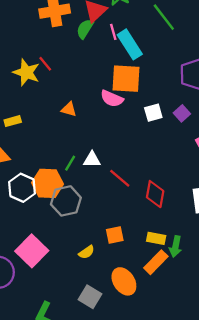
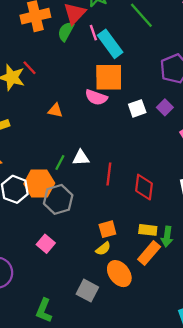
red line: (120, 178) -> (109, 174), turned 60
pink square: (32, 251) -> (46, 244), moved, size x0.6
yellow semicircle: (87, 252) -> (103, 249), moved

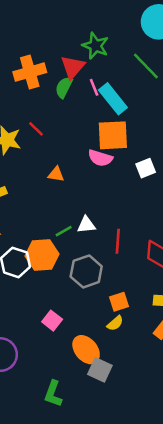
red line: (30, 68) -> (36, 129), moved
green line: (60, 163) -> (64, 231), turned 35
gray hexagon: (58, 199) -> (86, 271), moved
orange ellipse: (119, 274) -> (86, 350), moved

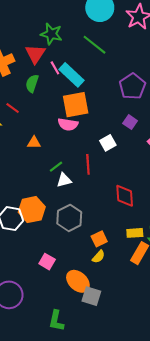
green semicircle: (64, 87) -> (32, 83), moved
white square: (146, 168) -> (108, 143), moved
green line: (64, 231) -> (56, 167), moved
red line: (118, 241) -> (88, 164), moved

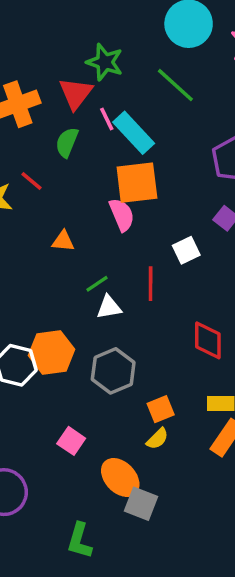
pink semicircle: (68, 124) -> (122, 215), turned -126

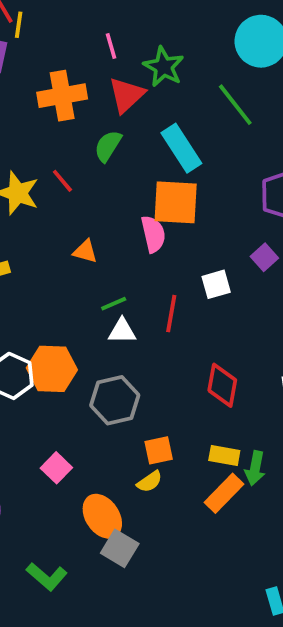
pink line: (107, 119) -> (111, 46), moved
green L-shape: (80, 541) -> (47, 577), turned -75

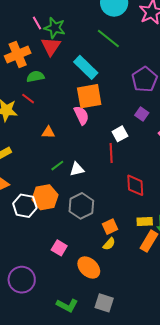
green star: (164, 67) -> (55, 28), moved
green semicircle: (108, 146) -> (35, 77), moved, turned 60
green line: (114, 304) -> (57, 166), moved
red line: (171, 314) -> (111, 153), moved
gray square: (120, 548) -> (104, 303), moved

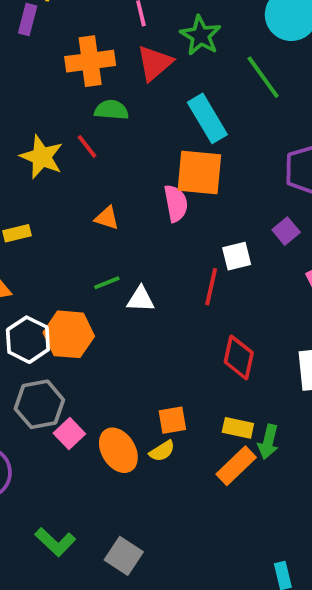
green star: (55, 28) -> (201, 35), moved
gray hexagon: (81, 206) -> (39, 404), moved
orange ellipse: (89, 267) -> (118, 450), moved

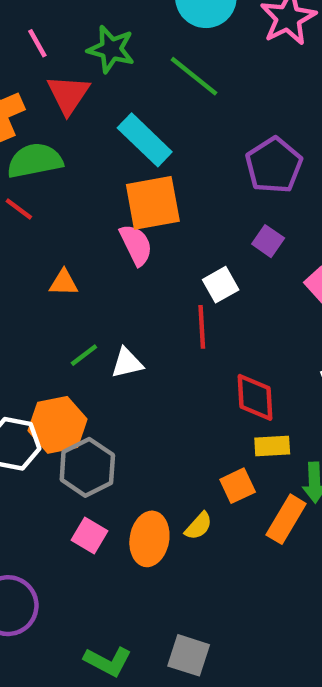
green semicircle: (111, 110) -> (35, 161), size x1.4
gray hexagon: (39, 404) -> (87, 467), moved
orange square: (172, 420) -> (238, 486), moved
yellow rectangle: (238, 428) -> (272, 446), moved
orange ellipse: (118, 450) -> (149, 539), turned 57

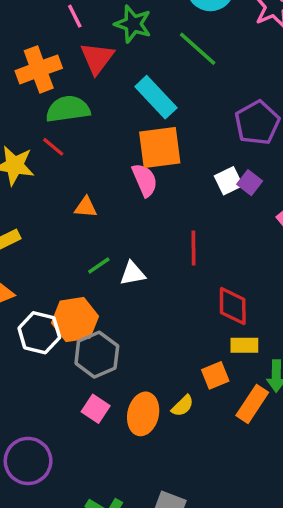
white square: (221, 285) -> (228, 181), moved

